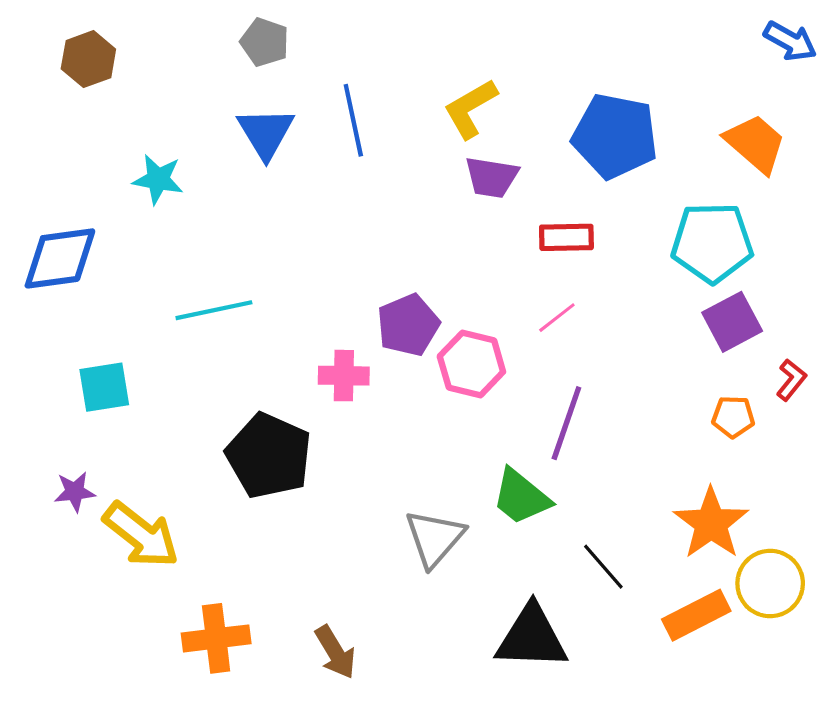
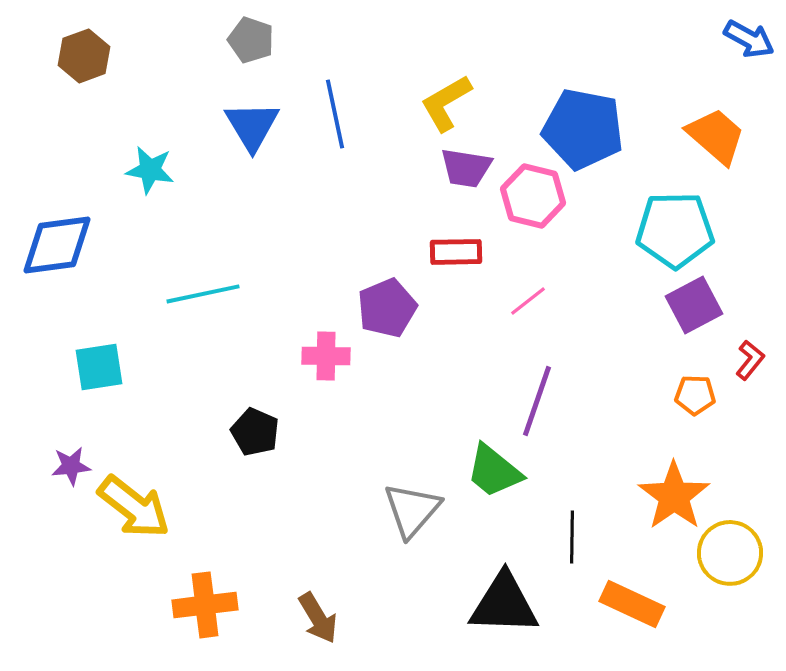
red rectangle: (566, 237) -> (456, 252), moved
pink hexagon: (471, 364) -> (533, 196), moved
black pentagon: (269, 456) -> (255, 432), size x0.6
black line: (603, 567) -> (572, 537), turned 42
orange rectangle: (696, 615) -> (632, 604), moved, turned 52

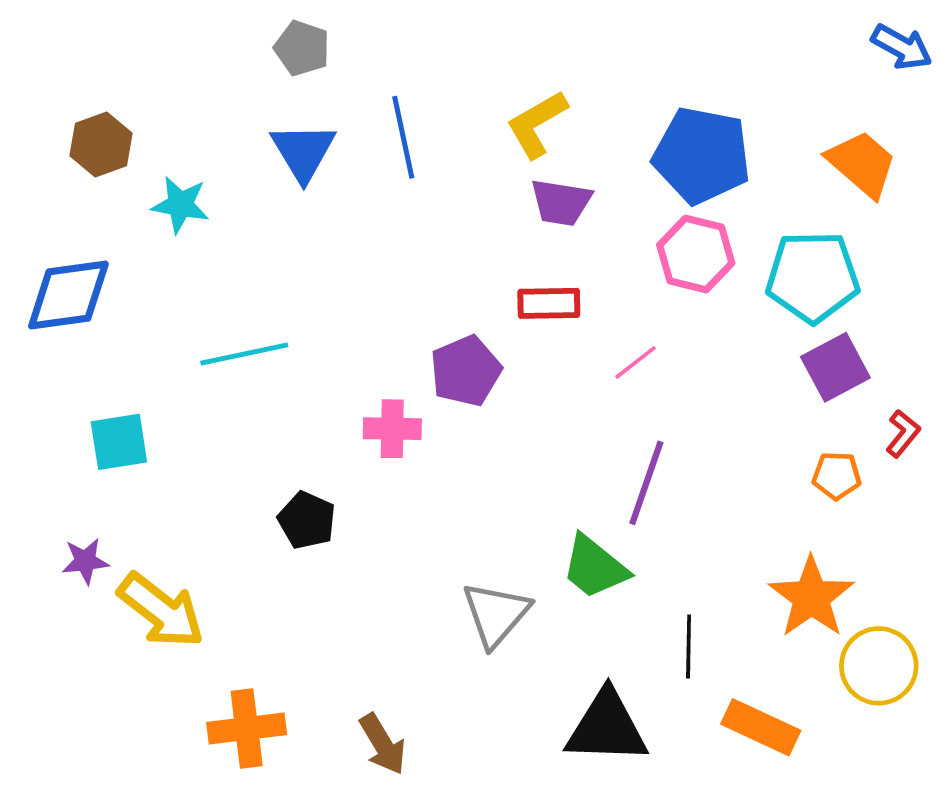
brown hexagon: (84, 56) -> (101, 144), moved
pink hexagon: (533, 196) -> (696, 254), moved

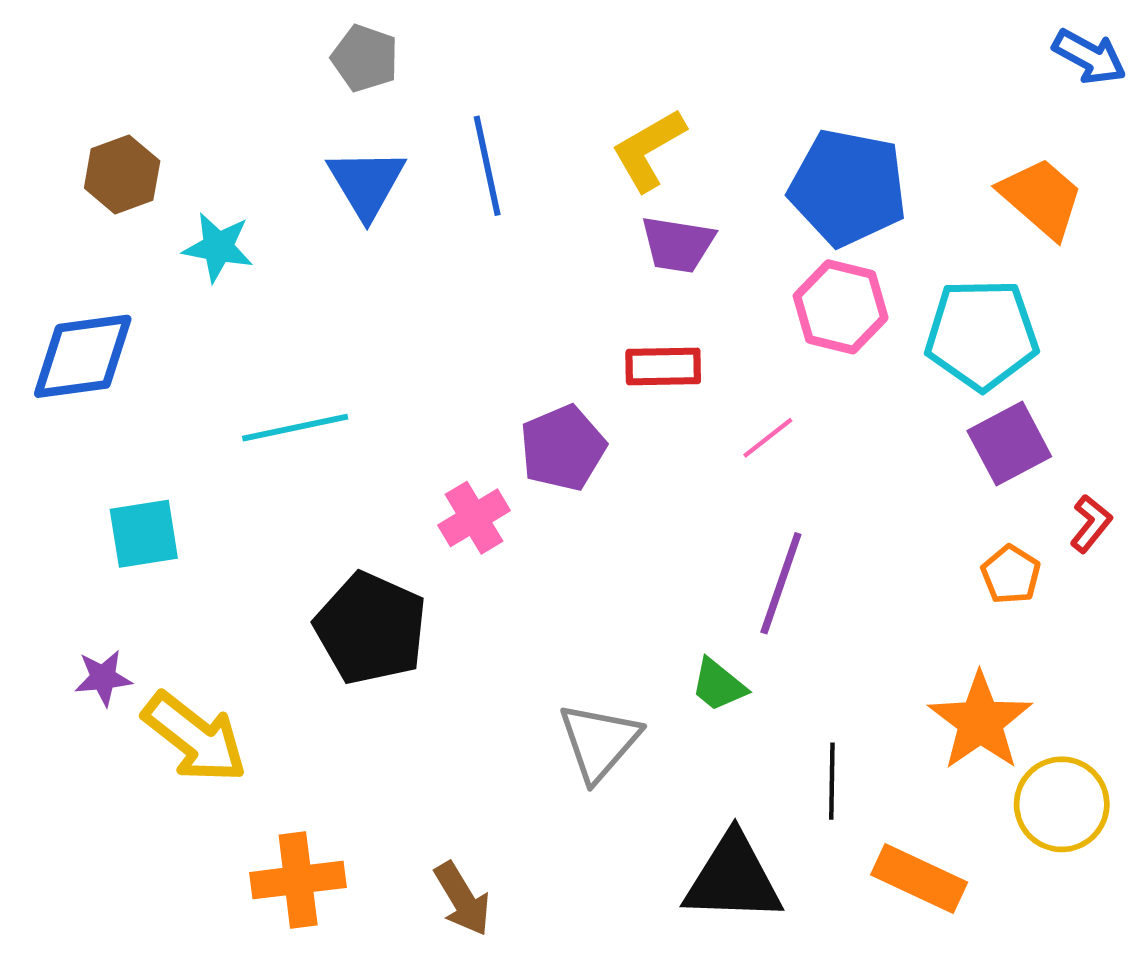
pink cross: (392, 429) -> (474, 518), turned -32
orange pentagon: (837, 476) -> (1011, 575), turned 30
black pentagon: (307, 520) -> (371, 628), size x1.6
green trapezoid: (595, 567) -> (718, 685), size x0.7

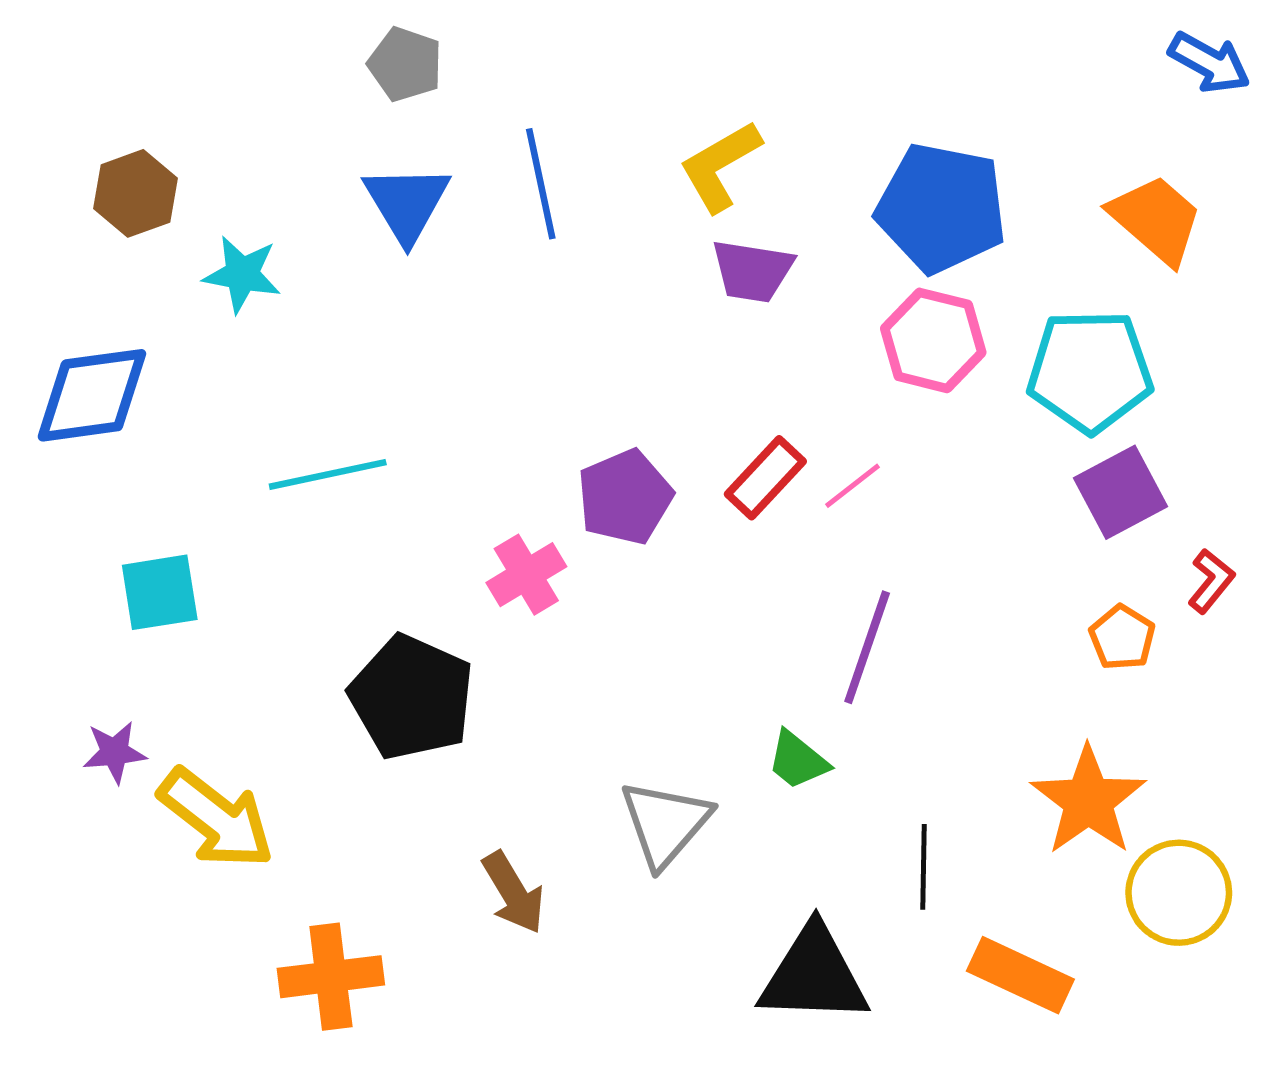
red rectangle: (663, 367) -> (765, 478), moved, turned -46
brown arrow: (462, 899) -> (513, 893), moved

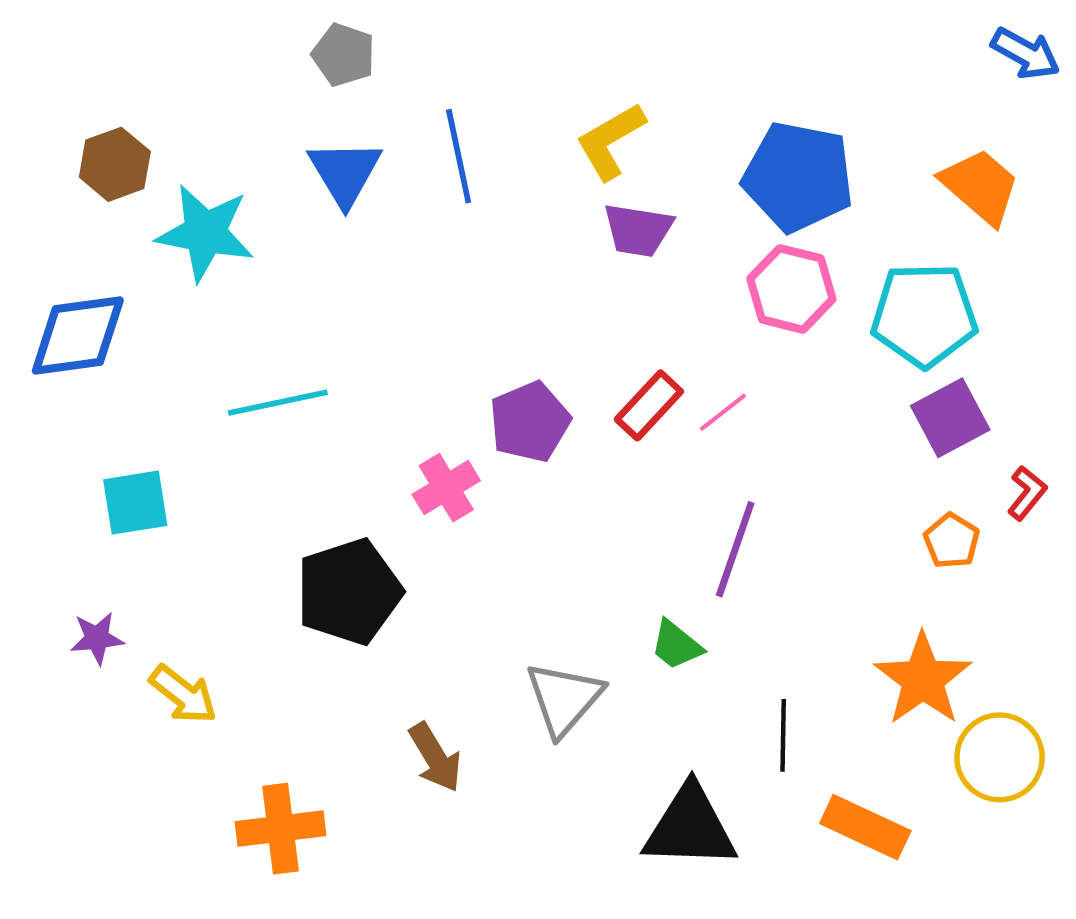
cyan star: (242, 274) -> (205, 233), size x1.5
black pentagon: (412, 697) -> (349, 592), turned 30
yellow arrow: (216, 818) -> (183, 694), size x0.7

